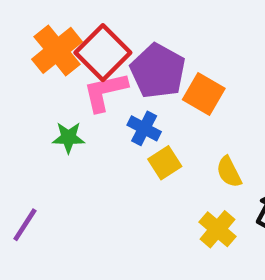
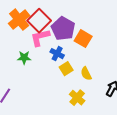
yellow semicircle: (229, 172) -> (86, 74), moved
yellow cross: (217, 229) -> (77, 98), moved

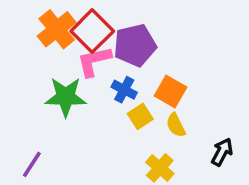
purple pentagon: (63, 29) -> (135, 45), turned 30
orange square: (83, 39) -> (170, 91), moved
green star: (24, 58) -> (66, 97), size x1.6

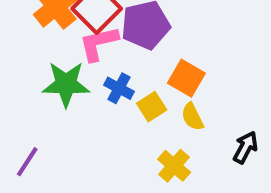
blue cross: (124, 90) -> (119, 88), moved

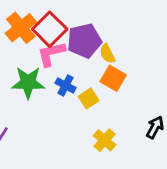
yellow semicircle: (192, 117) -> (107, 54), moved

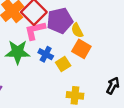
yellow cross: (105, 140) -> (75, 95), turned -35

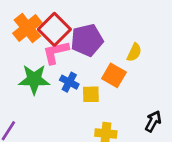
yellow semicircle: (77, 30) -> (134, 52), moved, turned -128
yellow square: (63, 64) -> (91, 94), turned 32

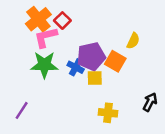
red square: (54, 29) -> (62, 20), size x0.6
purple pentagon: (87, 40) -> (91, 56), moved
pink L-shape: (56, 52) -> (46, 37), moved

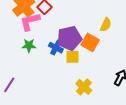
green star: (44, 65) -> (29, 45), size x0.6
yellow cross: (108, 113) -> (84, 87), turned 35

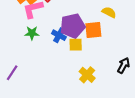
yellow semicircle: (106, 25) -> (109, 12), turned -88
orange square: (90, 42) -> (93, 30), turned -36

